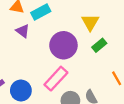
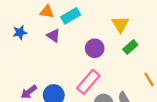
purple circle: (63, 45) -> (95, 48), size x0.7

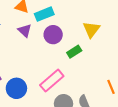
green rectangle: (130, 47) -> (74, 52), moved
purple circle: (95, 48) -> (53, 35), moved

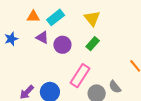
yellow triangle: (91, 29) -> (92, 18), moved
purple circle: (53, 35) -> (62, 45), moved

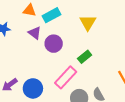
green rectangle: (93, 44) -> (85, 57), moved

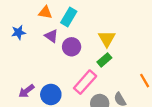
cyan rectangle: (52, 15) -> (69, 17), turned -30
yellow triangle: (88, 22) -> (107, 39), moved

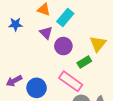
green rectangle: (104, 60) -> (84, 62), moved
pink rectangle: (85, 82) -> (71, 81), turned 75

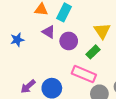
blue star: (15, 24) -> (17, 40), moved

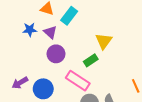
blue star: (17, 40) -> (30, 30), moved
purple circle: (69, 41) -> (56, 54), moved

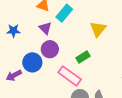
blue star: (30, 30) -> (13, 31), moved
yellow triangle: (104, 41) -> (98, 29), moved
blue circle: (43, 89) -> (32, 62), moved

